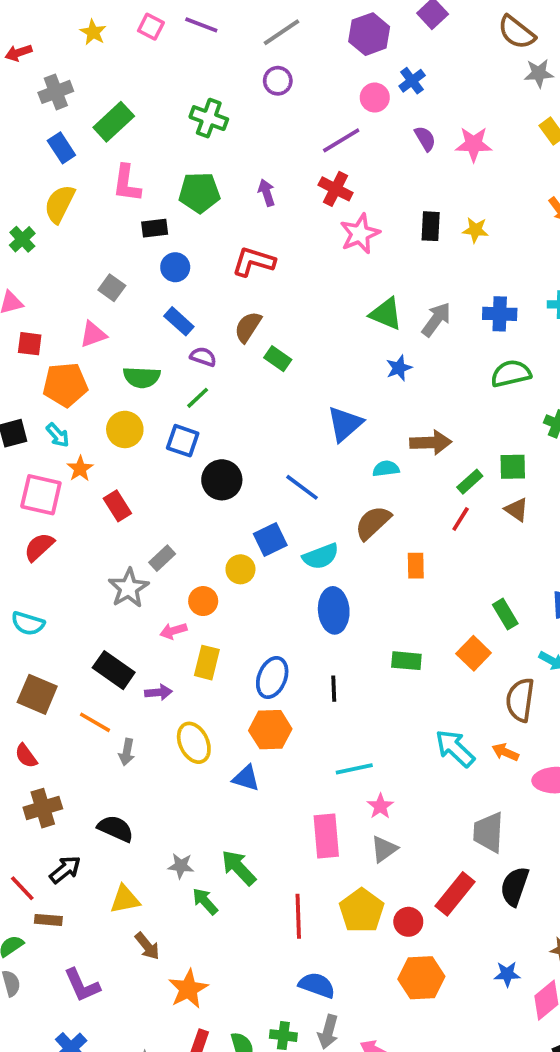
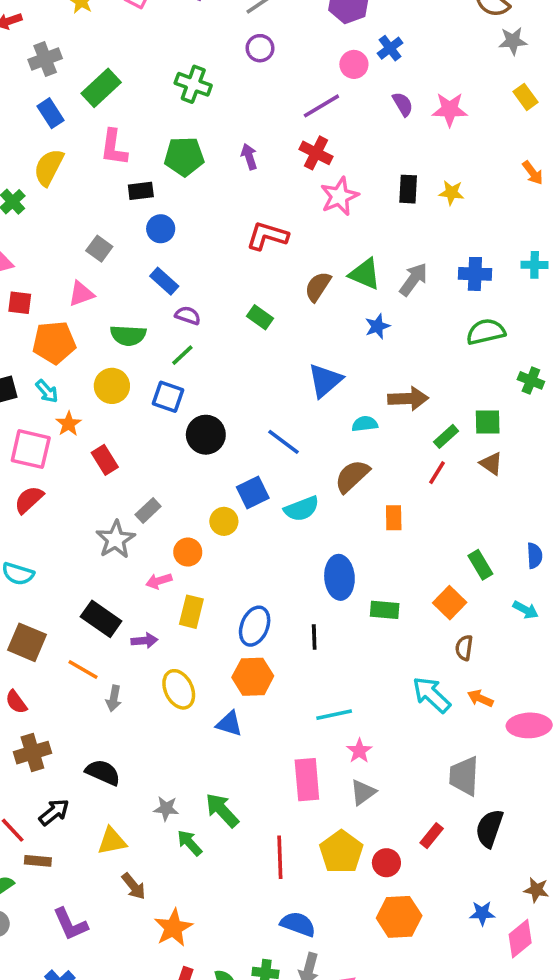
red L-shape: (254, 262) -> (267, 236), moved
brown semicircle: (248, 327) -> (318, 287), moved
blue ellipse: (334, 610) -> (339, 577), moved
brown semicircle: (520, 700) -> (464, 648), moved, size x0.6
red rectangle: (455, 894) -> (432, 836), size x0.6

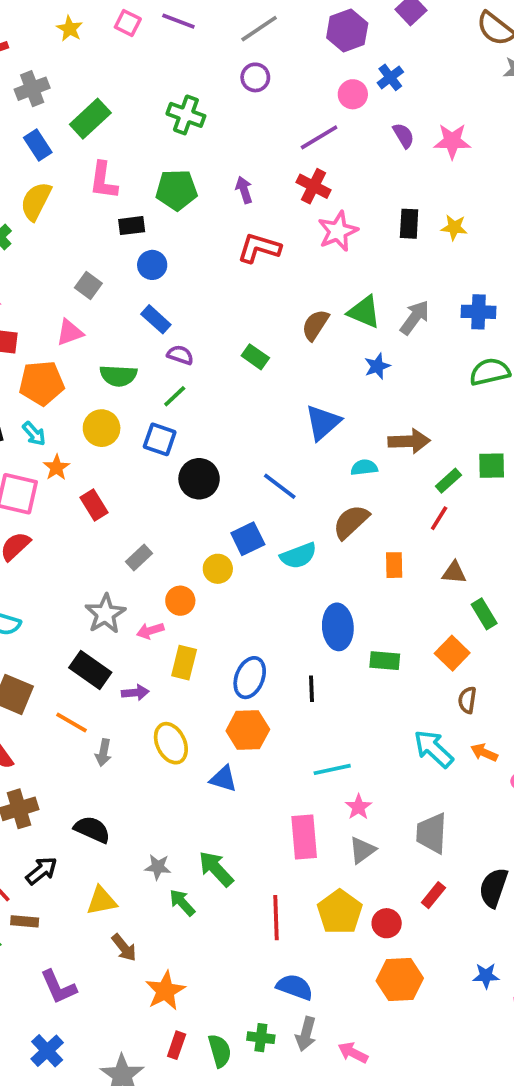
red L-shape: (267, 236) -> (259, 248), moved
brown triangle: (491, 464) -> (454, 573), moved, turned -30
gray star: (116, 539) -> (105, 614), moved
gray trapezoid: (464, 776) -> (432, 833), moved

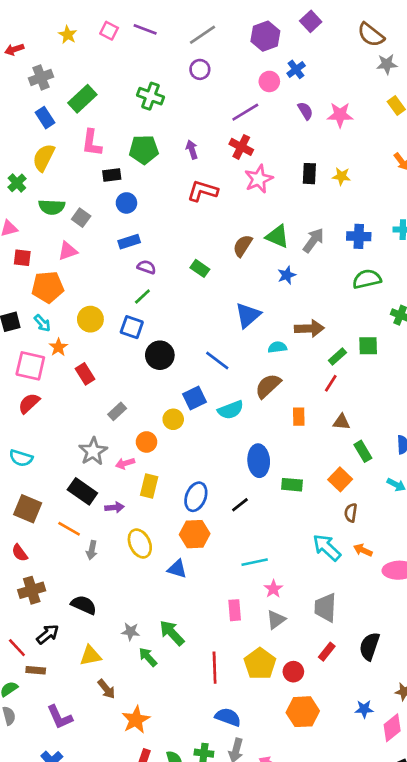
blue rectangle: (156, 319) -> (129, 242), turned -60
green semicircle: (118, 376) -> (52, 207), moved
black line: (312, 689) -> (240, 505), turned 54
pink rectangle: (304, 837) -> (235, 610), size x0.7

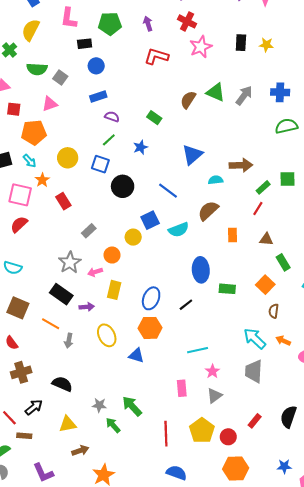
blue star: (287, 275) -> (141, 147), moved
gray trapezoid: (325, 608) -> (254, 371), moved
brown arrow: (106, 689) -> (80, 451), turned -70

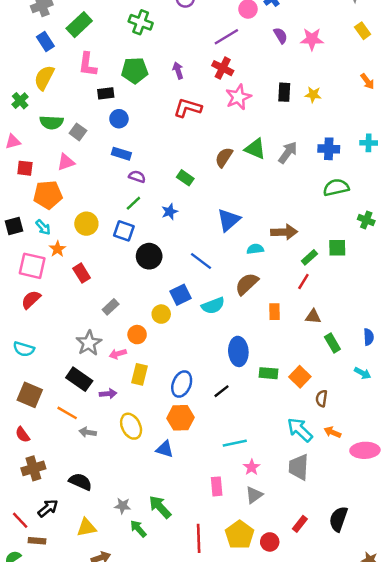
blue rectangle: (98, 97) -> (121, 154), turned 35
orange square: (265, 285) -> (300, 377), moved
gray arrow: (69, 341) -> (88, 432), turned 88

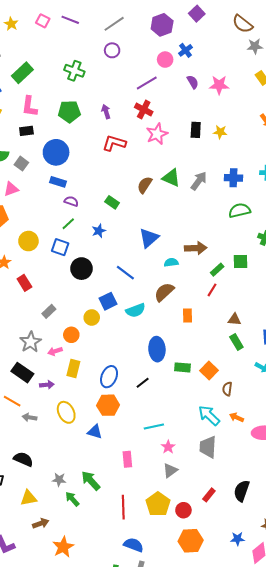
black rectangle: (106, 93) -> (26, 131), moved
blue circle: (119, 119) -> (56, 152), size x1.6
brown triangle: (313, 316) -> (234, 320), moved
pink rectangle: (217, 486) -> (127, 459), moved

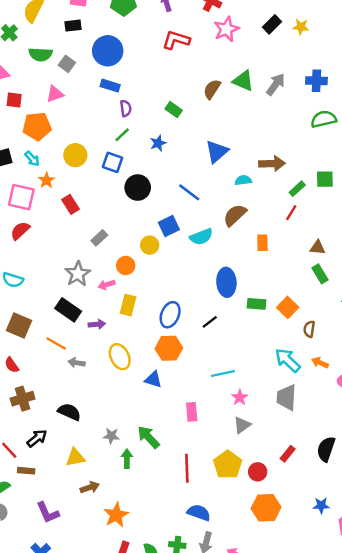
black rectangle: (196, 130) -> (272, 24), turned 42
purple semicircle: (71, 201) -> (126, 108), turned 64
green arrow: (72, 499) -> (127, 459), turned 42

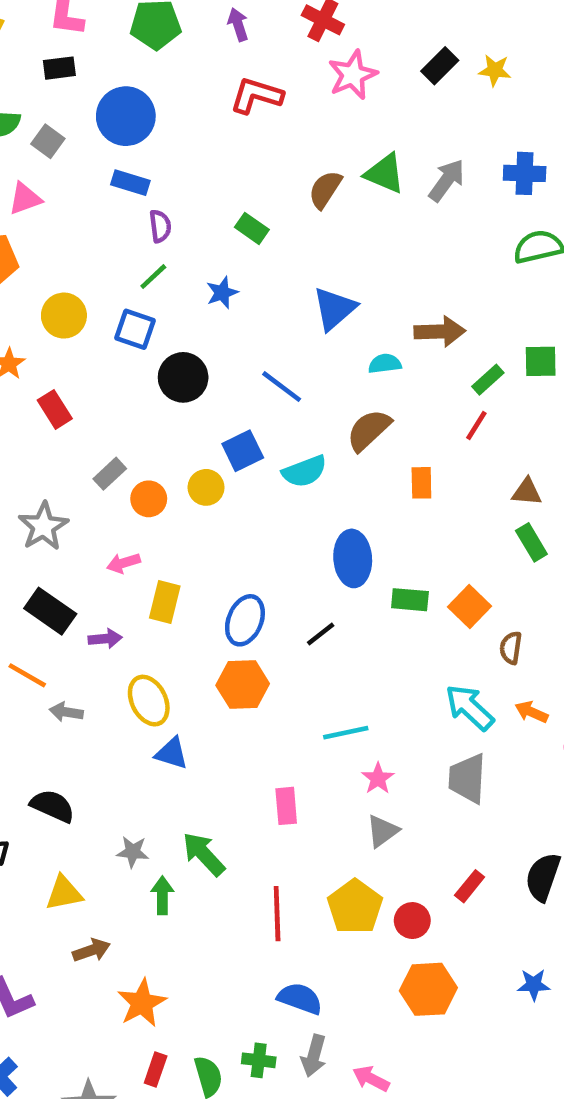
orange circle: (126, 265) -> (149, 499), moved
gray star: (78, 274) -> (43, 526), moved
blue triangle: (153, 379) -> (172, 753), moved

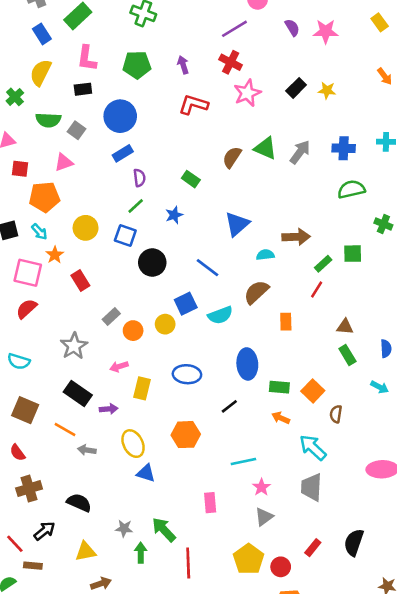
blue rectangle: (130, 183) -> (123, 153), turned -48
blue ellipse: (245, 620) -> (187, 374), moved, turned 72
orange arrow: (531, 712) -> (281, 418), moved
red line: (277, 914) -> (188, 563), moved

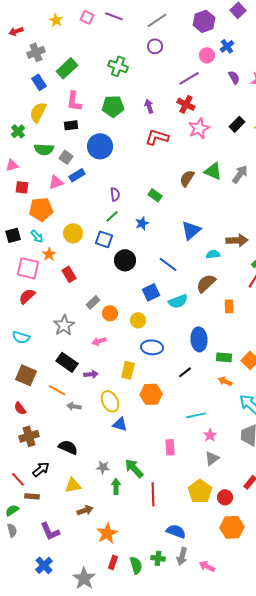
blue rectangle: (123, 153) -> (77, 175), moved
yellow circle: (165, 324) -> (138, 320), moved
yellow rectangle: (142, 388) -> (128, 370), moved

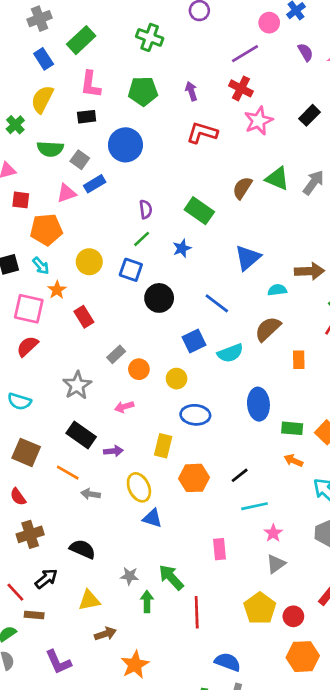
green rectangle: (155, 195) -> (199, 211), size x1.5
black line: (185, 372) -> (240, 475), moved

